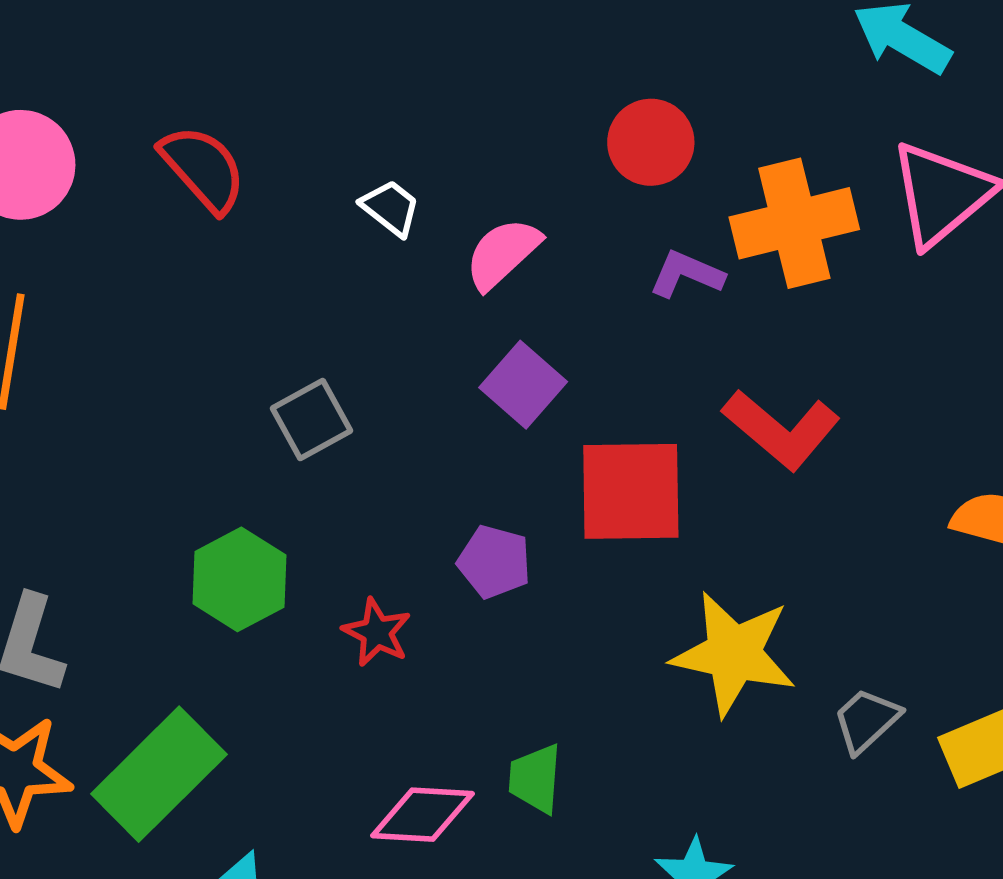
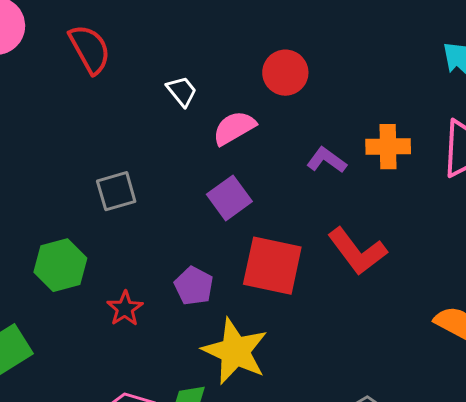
red circle: (651, 142) -> (285, 73), moved
orange cross: (794, 223) -> (388, 147), size x0.7
yellow star: (734, 654) -> (235, 351), moved

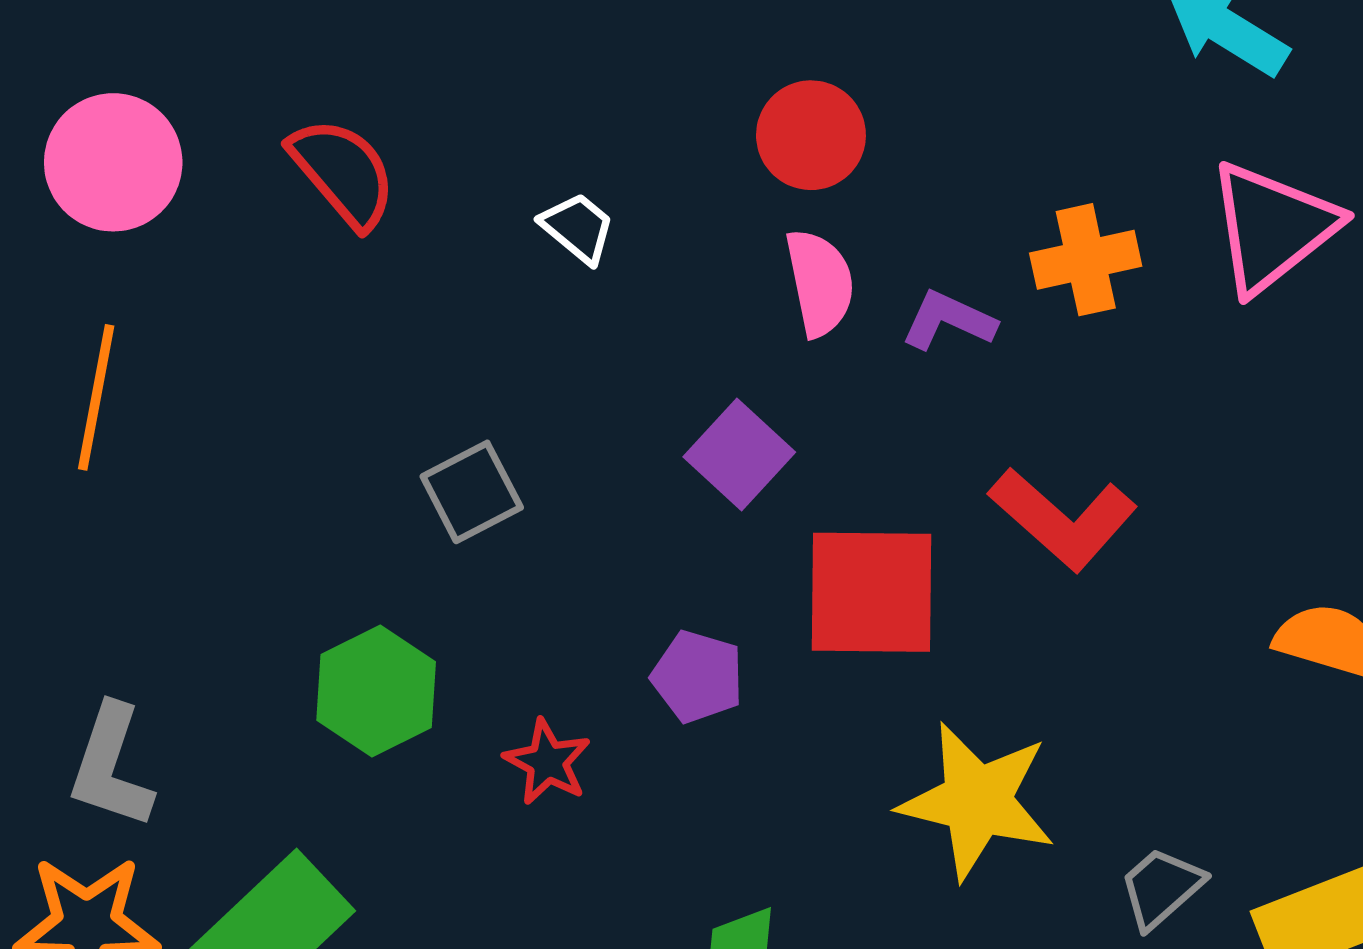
pink semicircle: (234, 128) -> (820, 283), moved, turned 120
yellow star: (235, 351) -> (977, 801), moved

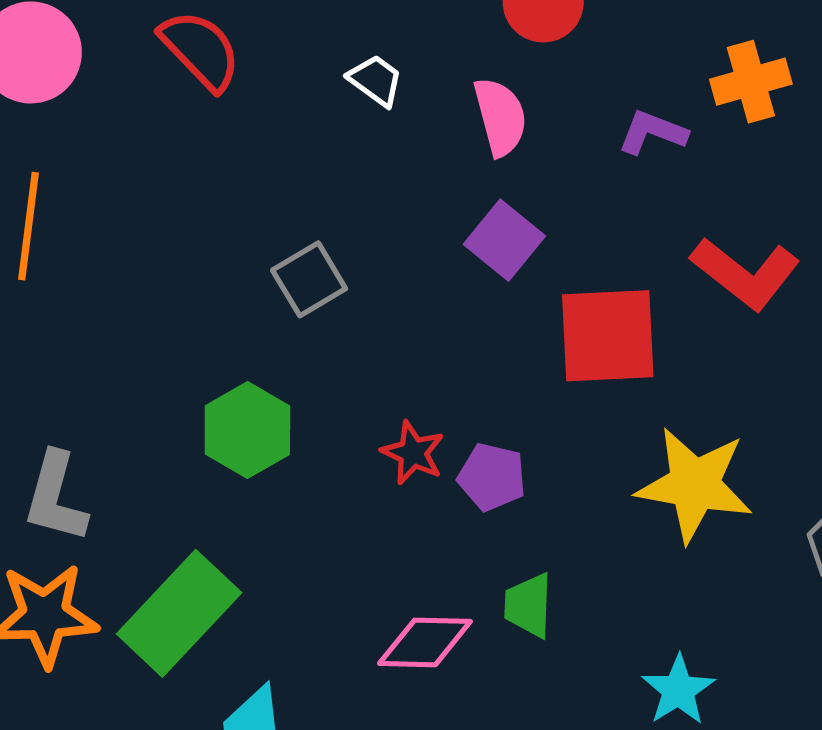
pink semicircle: (820, 283) -> (500, 117), moved
purple pentagon: (698, 677) -> (492, 477), moved
red star: (547, 762) -> (413, 453), moved

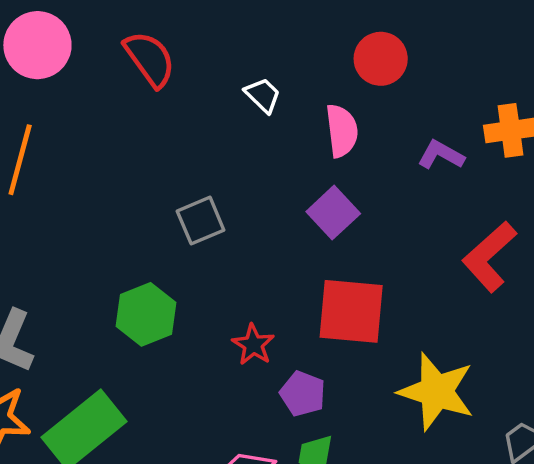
red L-shape: (745, 273) -> (489, 257), turned 92
red square: (608, 336) -> (351, 311), moved
purple pentagon: (492, 477) -> (303, 394), moved

